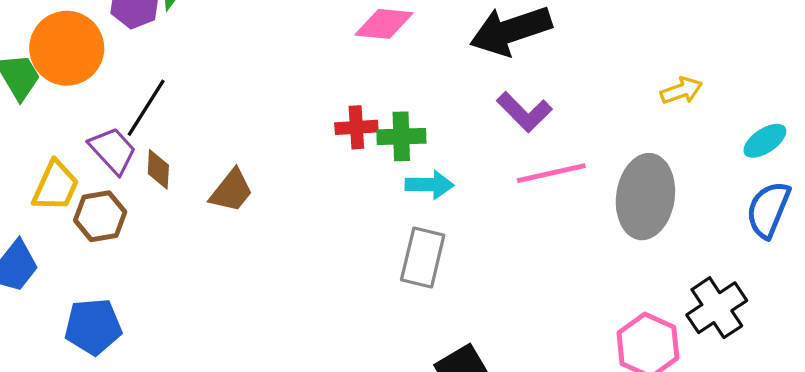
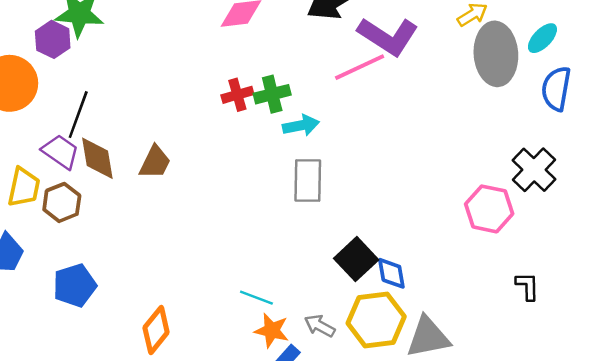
purple L-shape: (524, 112) -> (388, 36), moved, size x1.4
brown diamond: (158, 169) -> (97, 158), size x1.5
pink line: (551, 173) -> (360, 67), moved
gray ellipse: (645, 197) -> (496, 54), moved

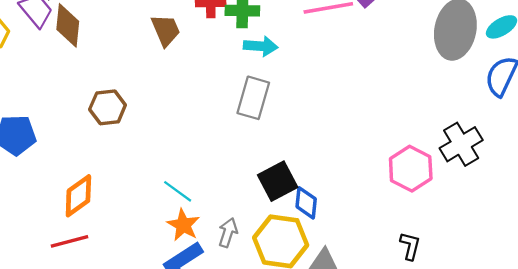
brown trapezoid: (155, 162) -> (166, 30), moved, turned -64
brown hexagon: (62, 202) -> (108, 107), moved
black L-shape: (527, 286) -> (410, 246), moved
gray arrow: (320, 326) -> (228, 233), turned 64

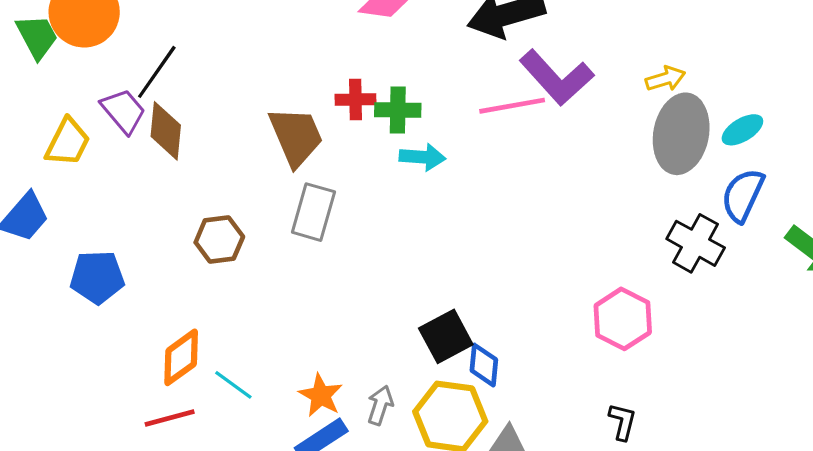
brown trapezoid: (166, 30) -> (296, 136), size x1.4
gray rectangle: (253, 98) -> (313, 212), moved
black cross: (461, 144) -> (696, 243), moved, turned -30
cyan line: (178, 191) -> (233, 385), moved

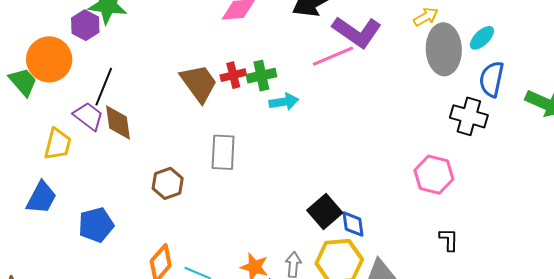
brown trapezoid: (296, 136) -> (199, 83), moved

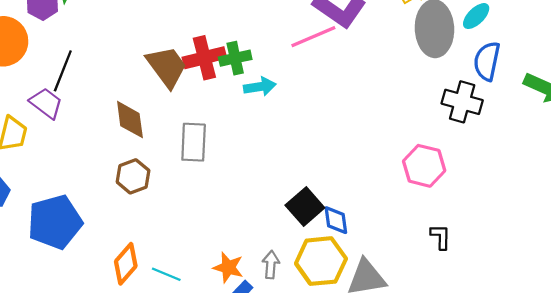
red cross: (233, 75) -> (204, 58), size x1.5
brown diamond: (118, 123) -> (130, 120), moved
blue pentagon: (96, 225) -> (55, 222), size x1.4

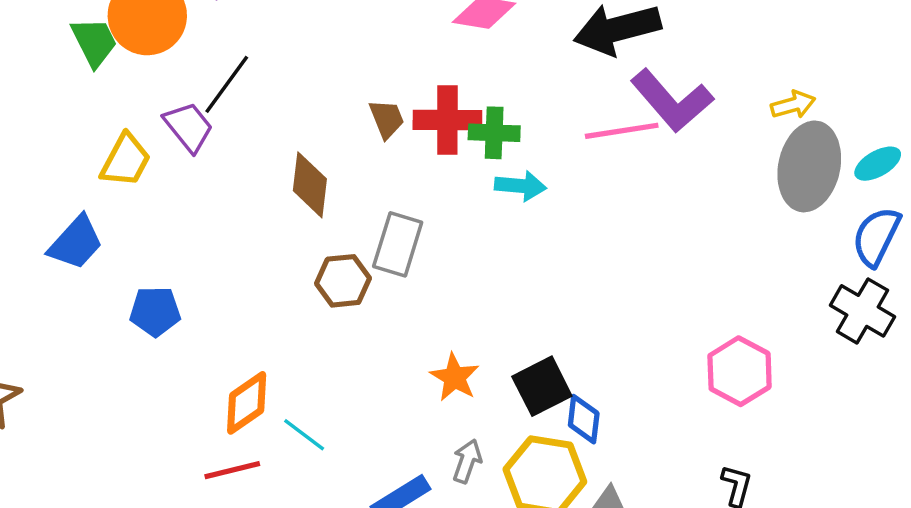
brown trapezoid: (167, 67) -> (387, 119), size x0.6
black cross: (462, 102) -> (863, 311), moved
brown hexagon: (133, 176) -> (343, 281), moved
blue pentagon: (55, 222) -> (155, 311), size x0.6
orange star: (228, 267) -> (455, 377), moved

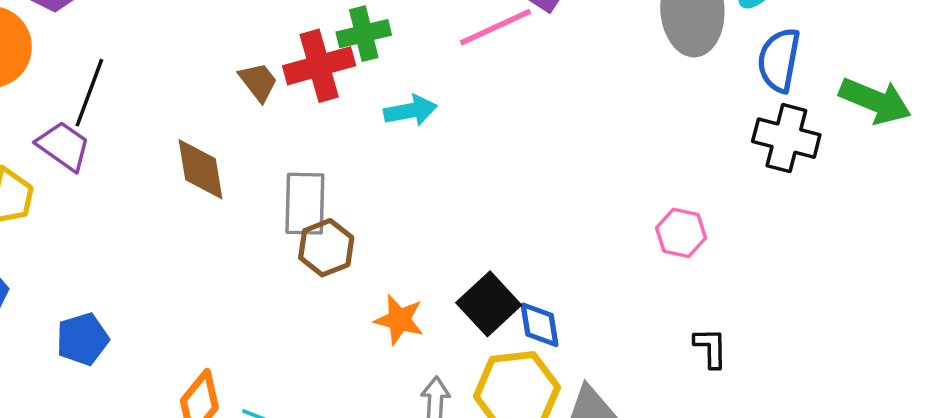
green cross: (494, 133) -> (364, 34), moved
brown hexagon: (343, 281) -> (326, 248), moved
pink hexagon: (740, 371) -> (681, 233), size x0.7

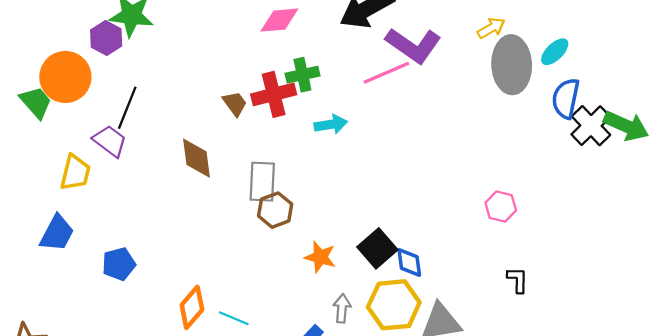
black cross: (786, 138) -> (591, 126), moved, turned 30

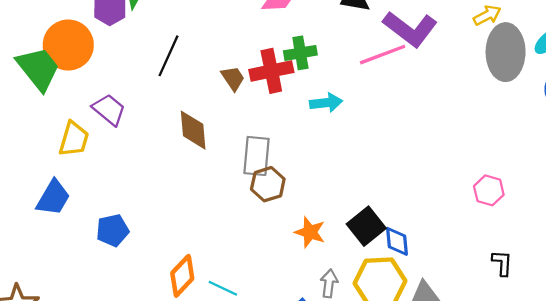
green trapezoid: (36, 102) -> (38, 69), size x1.4
black line: (127, 108) -> (169, 56), moved

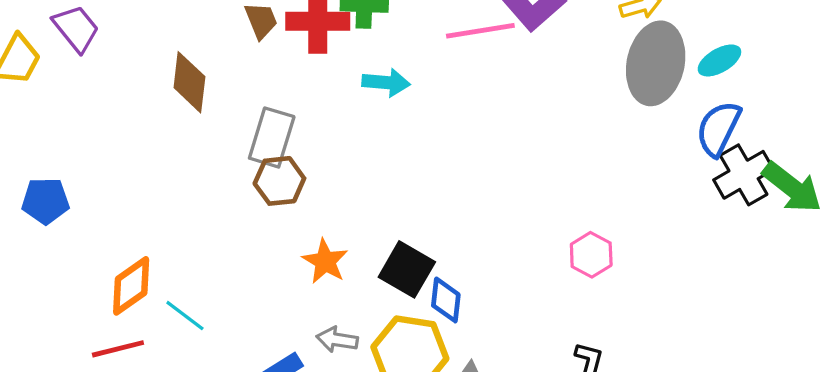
black square: (366, 226) -> (407, 269), turned -33
gray arrow: (329, 283) -> (337, 340), turned -100

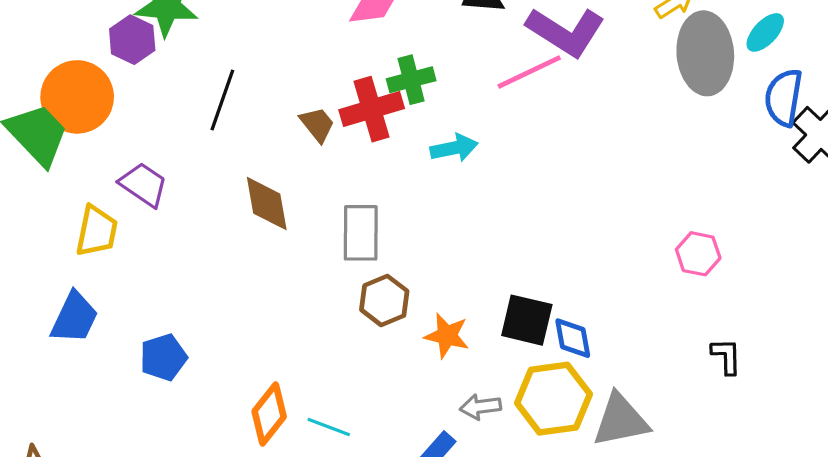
brown hexagon: (279, 181) -> (384, 300), moved

